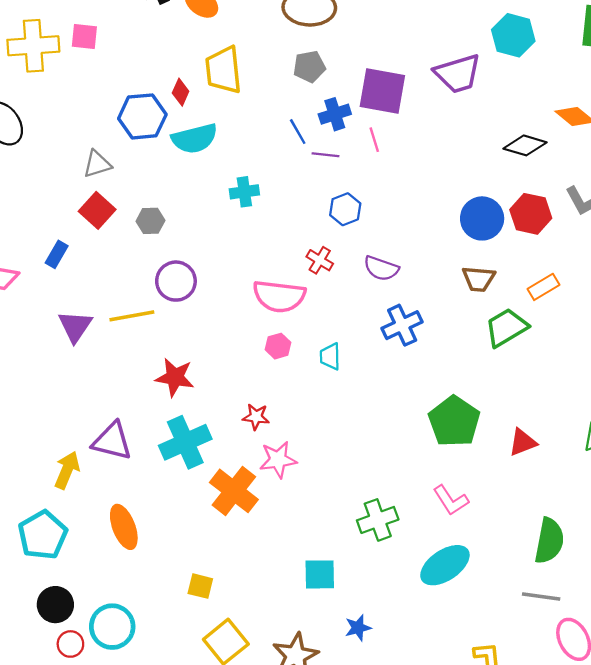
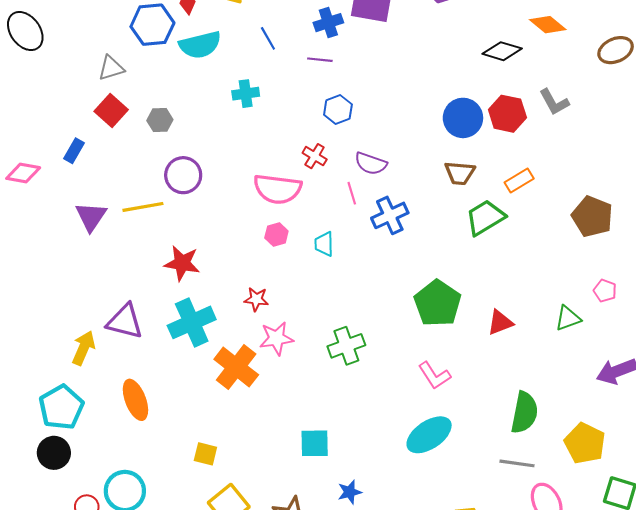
blue line: (298, 132) -> (268, 38), moved
pink line: (374, 140) -> (352, 193), moved
green cross: (378, 520) -> (346, 346), moved
black circle: (55, 605) -> (54, 453), moved

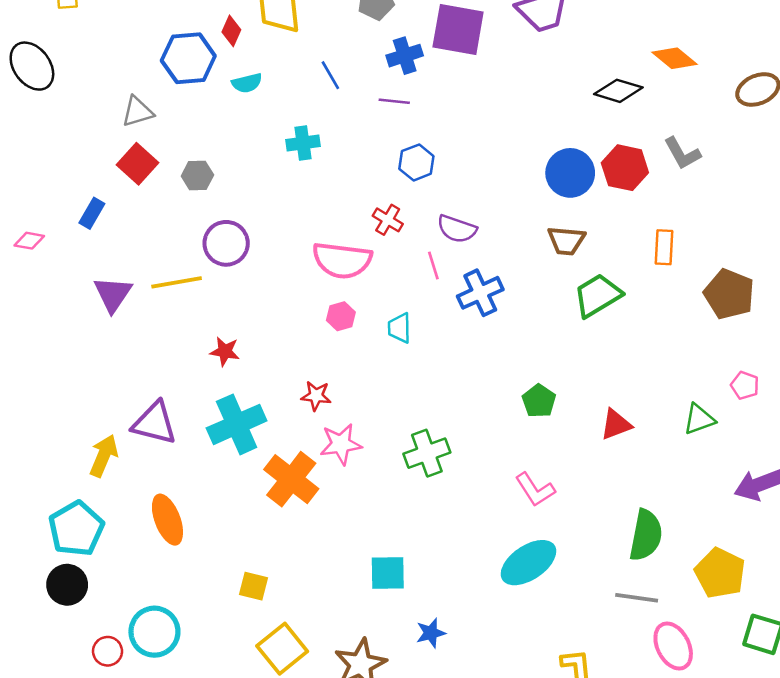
cyan semicircle: (200, 45) -> (247, 83), size x0.6
pink diamond: (23, 173) -> (29, 241), size x0.7
orange rectangle: (519, 180) -> (664, 247), moved, turned -56
red star: (182, 263) -> (225, 351), size x0.7
green pentagon: (438, 303) -> (539, 401), size x0.6

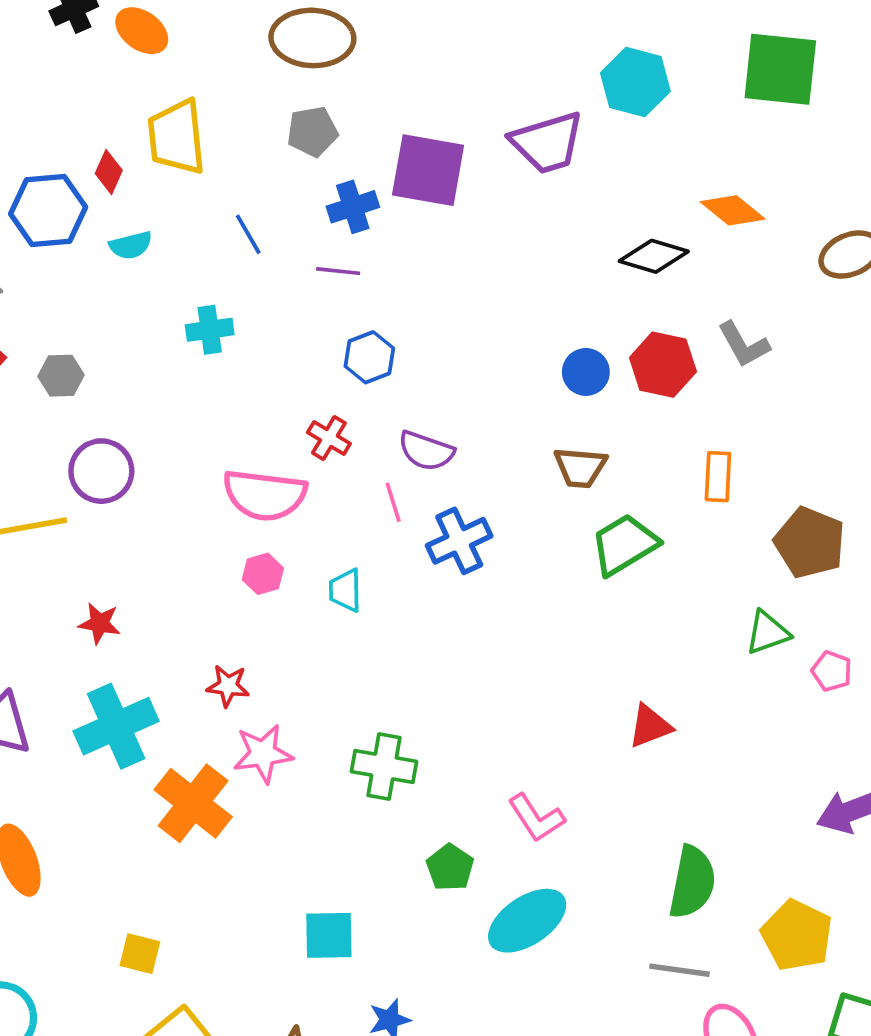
blue circle: (570, 173) -> (586, 372), size x0.7
green pentagon: (539, 401) -> (450, 867), moved
green triangle: (699, 419) -> (768, 633), moved
green cross: (427, 453) -> (384, 767), turned 30

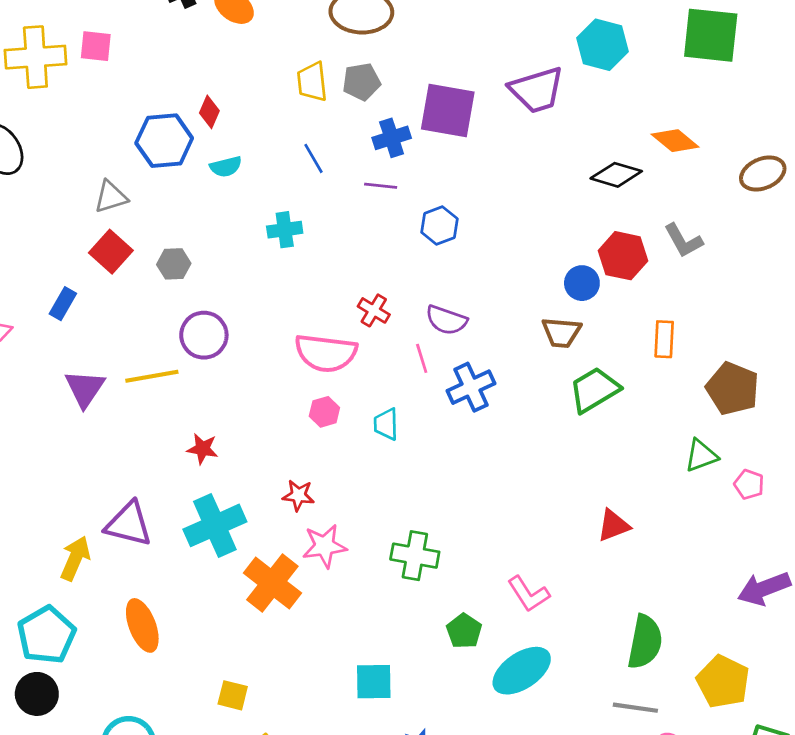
yellow trapezoid: (177, 137) -> (312, 82), moved, size x0.7
blue hexagon: (369, 357) -> (439, 226), moved
blue circle: (586, 372) -> (582, 283), moved

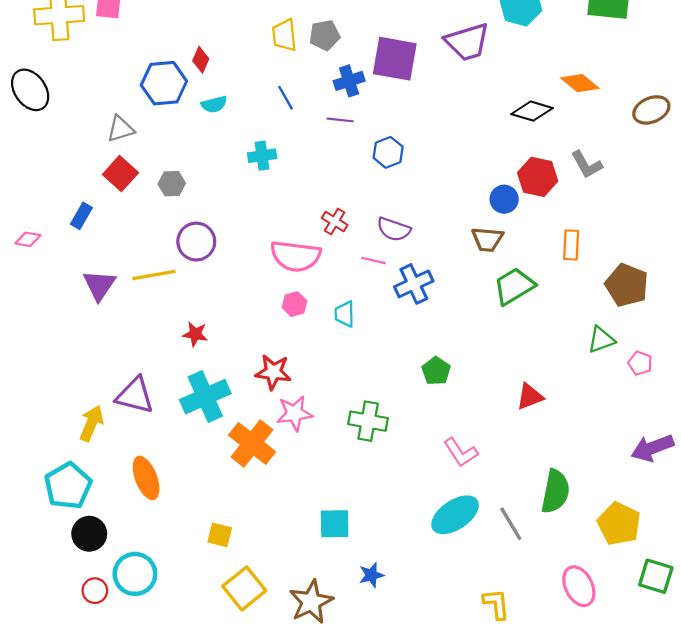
pink line: (422, 358) -> (374, 261), turned -60
red star: (298, 495) -> (273, 372), size x1.4
green pentagon: (464, 631) -> (436, 371), moved
black circle: (37, 694) -> (89, 534), moved
gray line: (635, 708) -> (511, 524), moved, turned 51

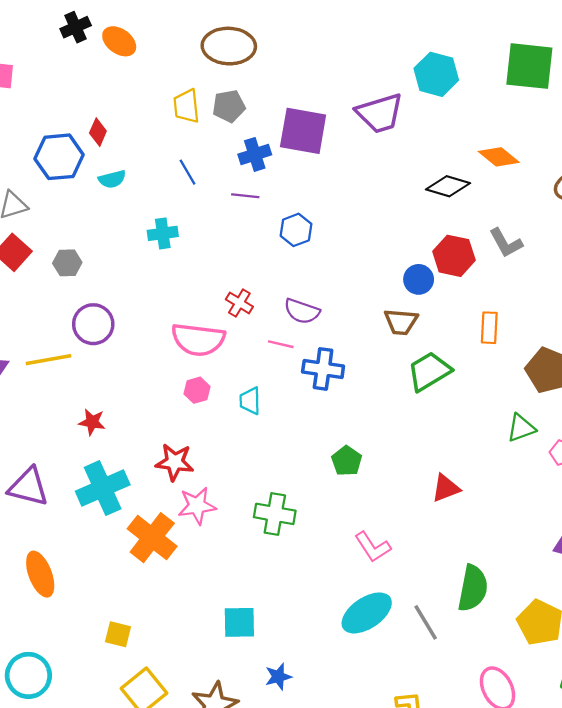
blue cross: (414, 284) -> (323, 369), turned 33

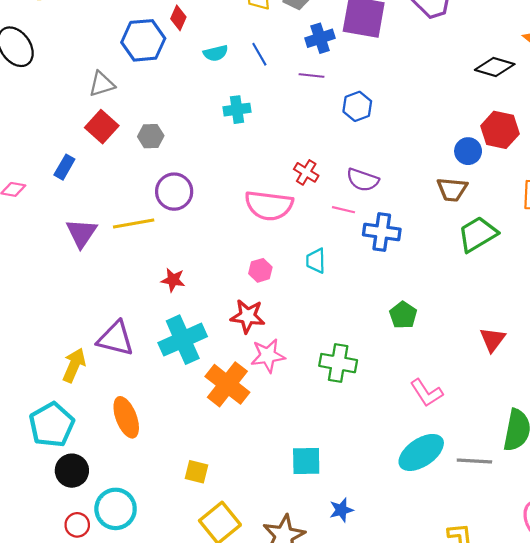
cyan semicircle: (112, 179) -> (216, 53), moved
pink hexagon: (197, 390) -> (260, 270), moved
red triangle: (446, 488) -> (493, 340), turned -32
gray line: (426, 622) -> (474, 461), turned -56

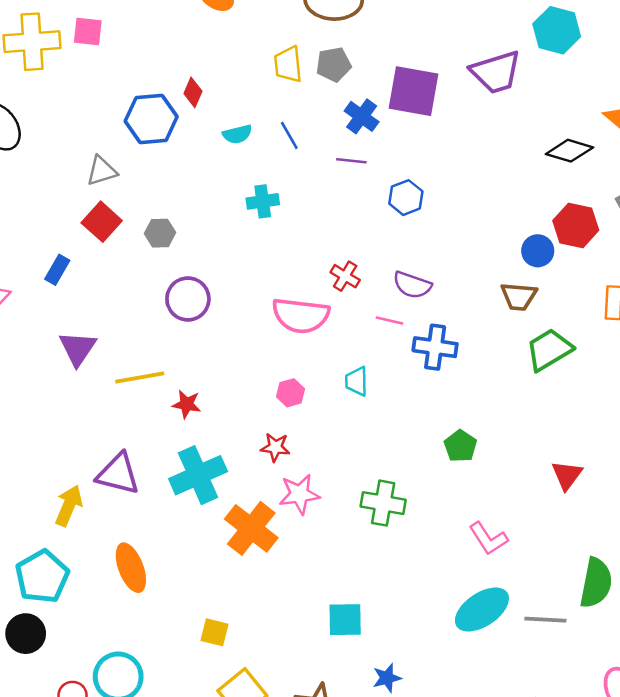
blue cross: (320, 38) -> (362, 116), turned -36
yellow line: (134, 224) -> (140, 378), moved
red star: (248, 316) -> (275, 447), size x0.7
black circle: (72, 471) -> (26, 634), moved

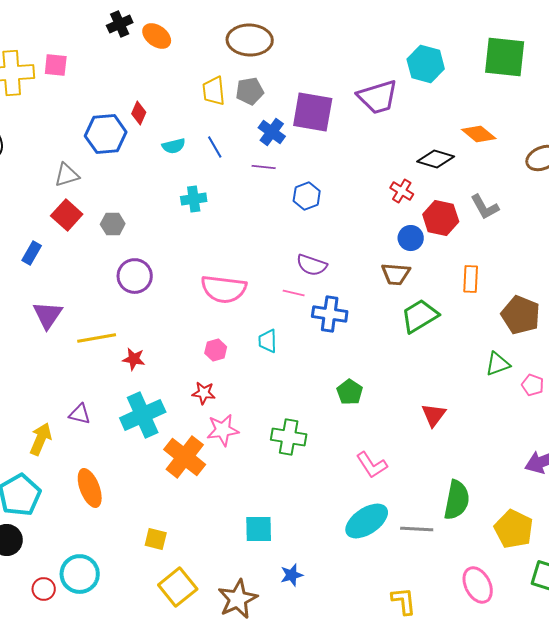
red cross: (345, 276) -> (402, 191), moved
purple triangle: (118, 474) -> (80, 414), size x0.6

